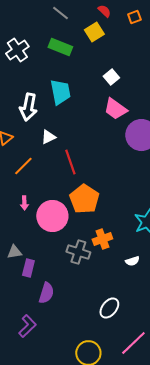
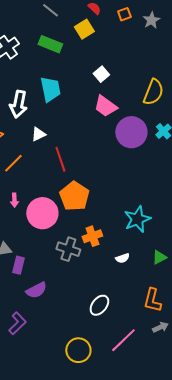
purple semicircle: (46, 293) -> (36, 290), turned 45

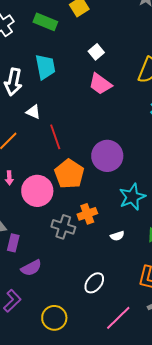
purple circle: (131, 132) -> (107, 156), moved
white triangle: (38, 134) -> (33, 112), turned 49
yellow circle: (78, 350) -> (54, 318), moved

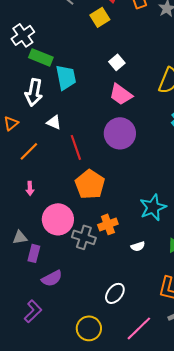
green rectangle: (45, 22) -> (41, 57), moved
purple circle: (107, 156) -> (120, 133), moved
pink circle: (37, 191) -> (58, 219), moved
yellow circle: (54, 318) -> (89, 328), moved

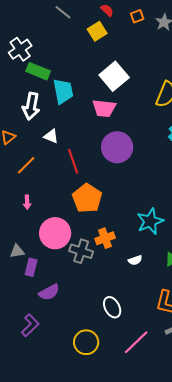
white square: (117, 62) -> (114, 76), size x1.8
pink trapezoid: (121, 94) -> (104, 108), moved, turned -30
white ellipse: (115, 293) -> (112, 307), turned -65

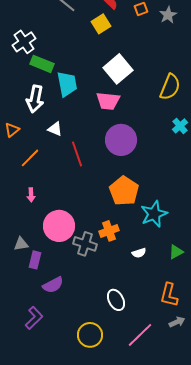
orange pentagon: (87, 198) -> (124, 191), moved

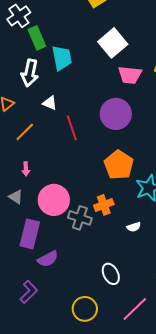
green rectangle: (42, 64) -> (37, 38), turned 45
pink trapezoid: (108, 101) -> (130, 75), moved
gray triangle: (21, 244) -> (16, 197), moved, turned 42
purple rectangle: (35, 260) -> (30, 234), size x1.6

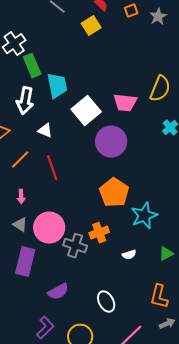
white square: (113, 43) -> (86, 111), moved
red line: (72, 128) -> (52, 168), moved
gray triangle: (16, 197) -> (20, 225), moved
purple semicircle: (48, 259) -> (58, 292), moved
purple L-shape: (29, 292) -> (45, 328), moved

